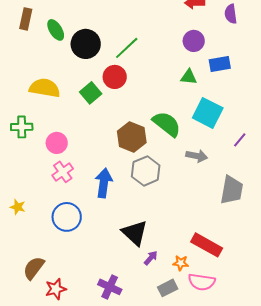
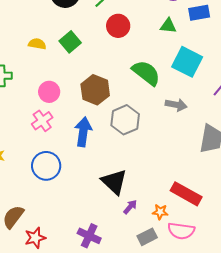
red circle: (115, 77) -> (118, 26), moved
yellow semicircle: (45, 88) -> (37, 44), moved, size x0.6
brown hexagon: (132, 137) -> (95, 90), moved
pink circle: (57, 143) -> (49, 92), moved

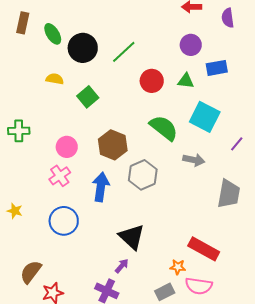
red circle: (118, 26) -> (152, 81), moved
yellow semicircle: (37, 44) -> (55, 79), moved
purple arrow: (130, 207) -> (122, 266), moved

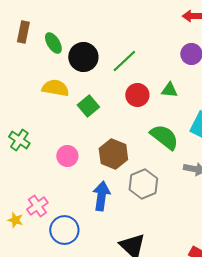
yellow semicircle: (55, 79) -> (55, 88), size x1.5
red circle: (152, 81) -> (137, 95), moved
green triangle: (186, 81) -> (169, 90), moved
green cross: (19, 131) -> (19, 140), turned 35
pink cross: (60, 176) -> (37, 206), moved

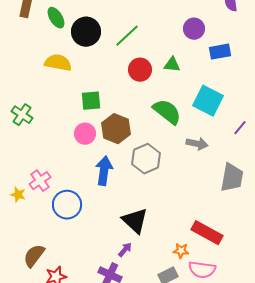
green square: (88, 106) -> (91, 101), moved, turned 35
pink circle: (67, 156) -> (85, 134), moved

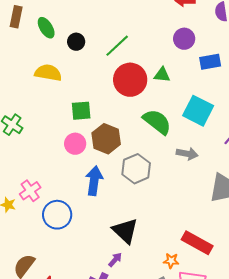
black circle: (86, 32) -> (76, 42), size x0.6
red circle: (140, 70) -> (130, 80), size x1.4

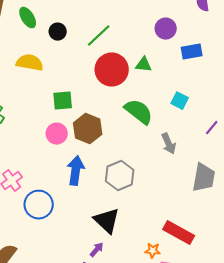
cyan square: (198, 111) -> (180, 101), size x0.6
gray arrow: (187, 154) -> (169, 144), turned 55
gray hexagon: (136, 169) -> (120, 176), moved

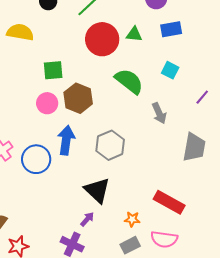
blue rectangle: (192, 52) -> (171, 29), moved
blue circle: (39, 205) -> (36, 159), moved
orange star: (153, 251) -> (132, 219), moved

